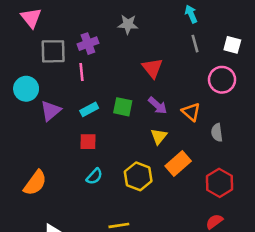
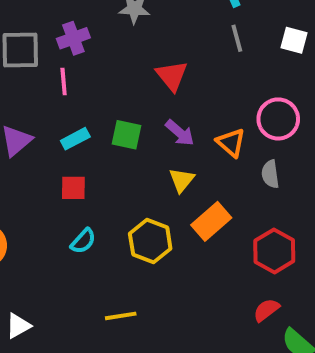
pink circle: (222, 80) -> (278, 119), moved

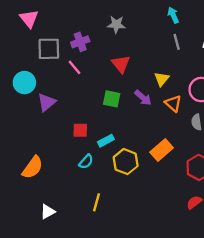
red triangle: (172, 76) -> (121, 64), moved
pink line: (64, 82) -> (74, 67), turned -35
cyan rectangle: (75, 139) -> (106, 141), moved
yellow triangle: (182, 180) -> (162, 79), moved
yellow line: (121, 316) -> (97, 202), moved, turned -66

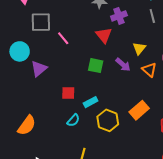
purple cross: (80, 42) -> (119, 16), moved

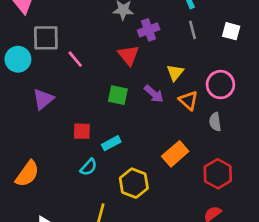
cyan circle: (20, 51) -> (18, 59), moved
yellow hexagon: (108, 120) -> (134, 183), moved

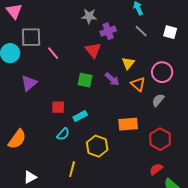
gray line: (192, 30) -> (141, 31), turned -32
gray semicircle: (215, 122) -> (158, 100), turned 48
orange rectangle: (175, 154) -> (128, 124), turned 36

